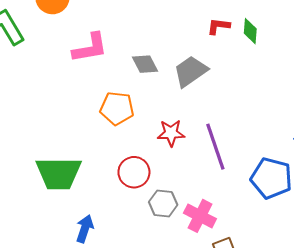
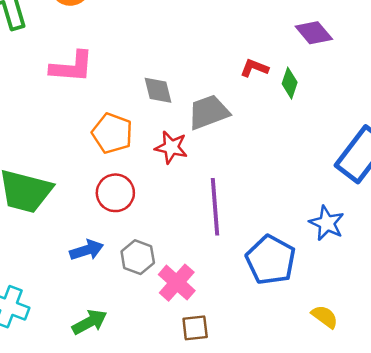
pink L-shape: (90, 48) -> (72, 67), moved
red star: (171, 133) -> (171, 147), moved
red circle: (134, 172) -> (115, 193), moved
blue arrow: (85, 229) -> (87, 250), moved, turned 40

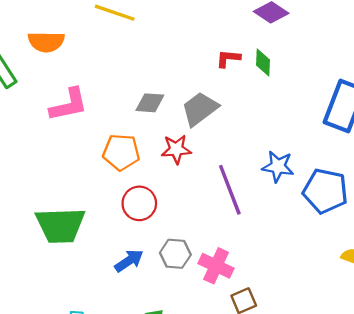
gray diamond: (158, 90) -> (150, 103), turned -56
blue star: (327, 223) -> (278, 166), moved
blue pentagon: (271, 260) -> (325, 191), moved

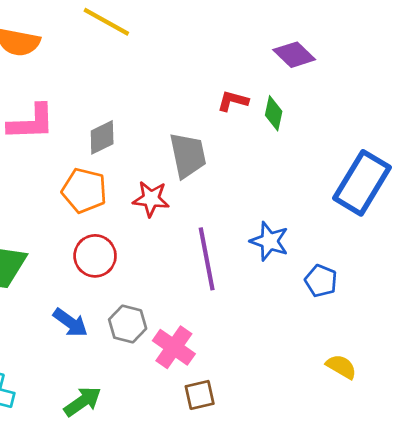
gray diamond: (150, 103) -> (102, 137), moved, turned -40
gray trapezoid: (200, 109) -> (188, 155), turned 105
blue pentagon: (325, 191) -> (321, 281), size x0.6
blue arrow: (129, 261) -> (70, 323), turned 60

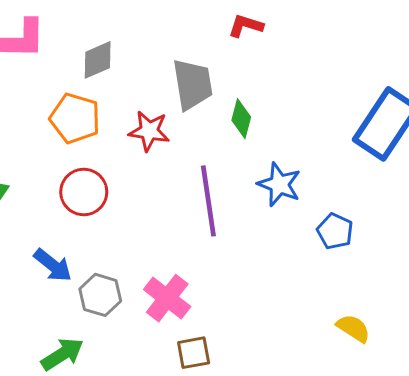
green diamond: (274, 113) -> (241, 119), moved
gray hexagon: (128, 324) -> (100, 295), moved

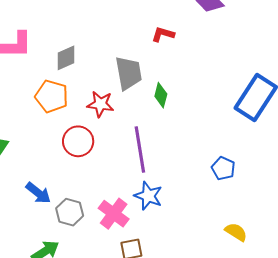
blue star: (279, 184) -> (148, 196), moved
red circle: (84, 192) -> (78, 141), moved

